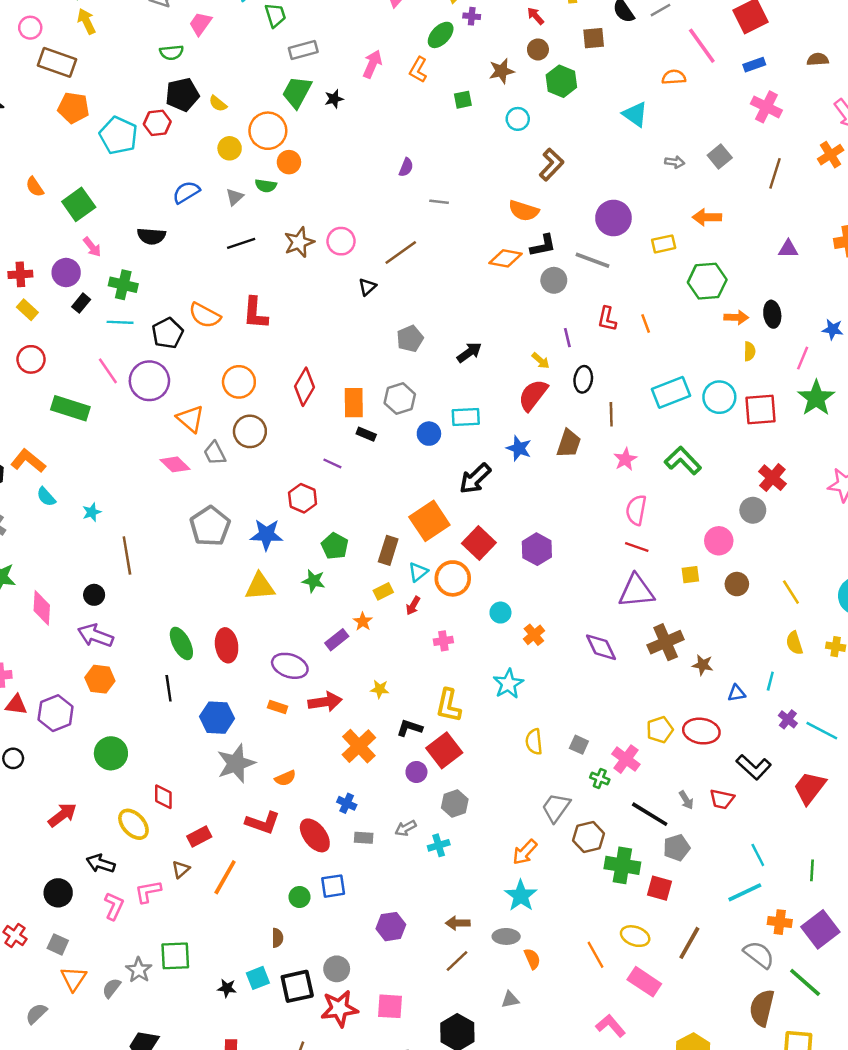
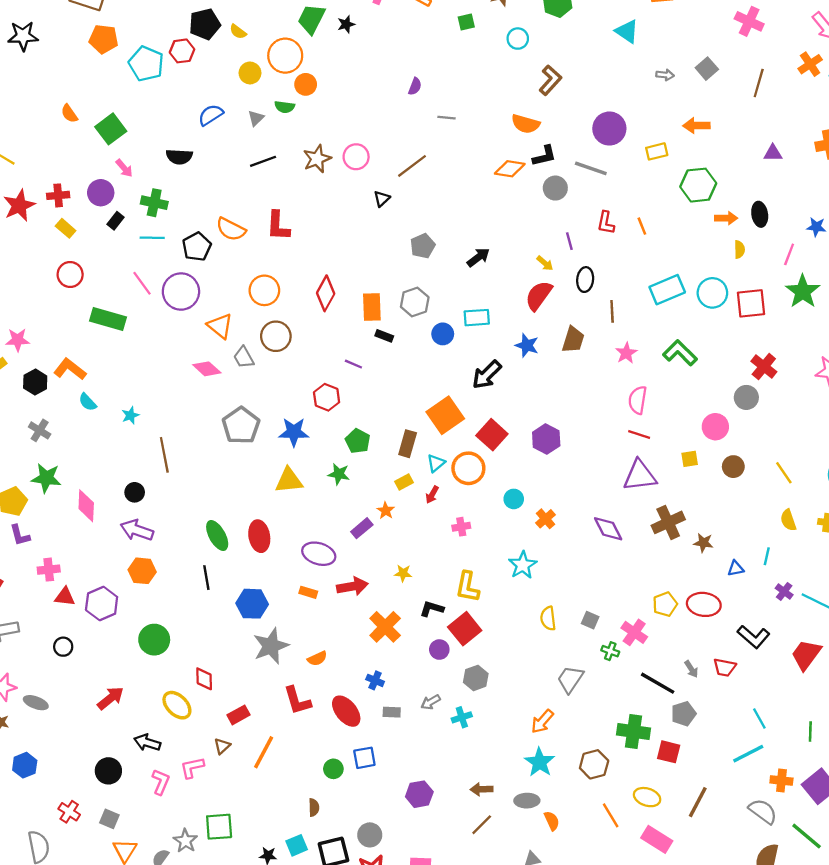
red L-shape: (263, 823) -> (297, 701), turned 56
brown hexagon: (589, 837) -> (594, 764), moved

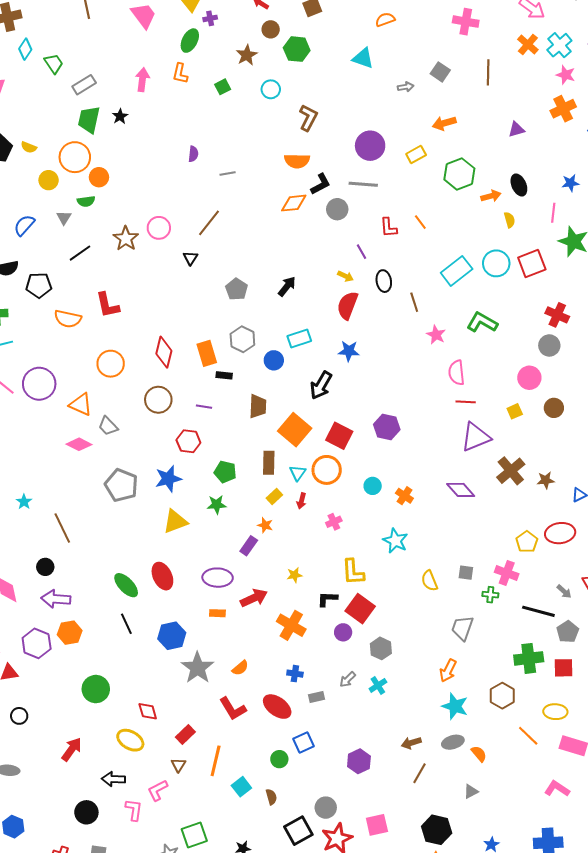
black pentagon: (197, 247) -> (39, 285), moved, turned -30
brown circle: (276, 336) -> (158, 400), moved
brown trapezoid: (573, 340) -> (258, 406), moved
purple hexagon: (102, 603) -> (37, 643), moved
cyan square: (297, 845) -> (241, 787), moved

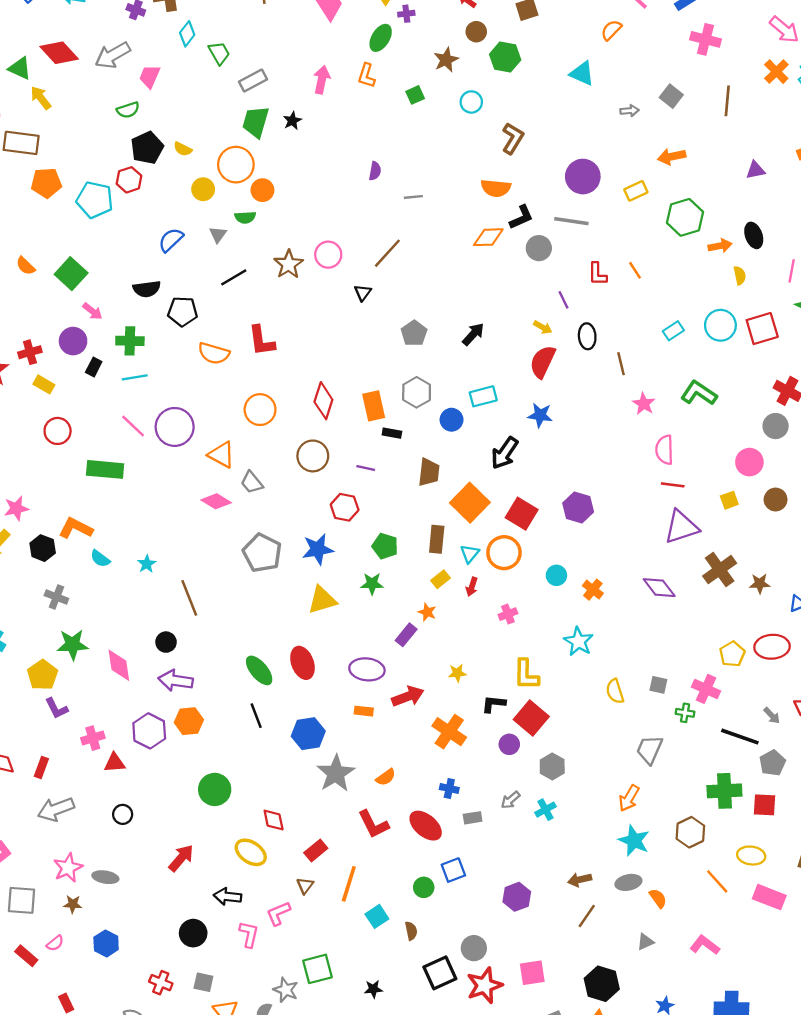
orange semicircle: (385, 20) -> (611, 30), turned -30
cyan rectangle: (457, 271) -> (673, 331), size x0.6
pink L-shape: (557, 789) -> (705, 945), moved

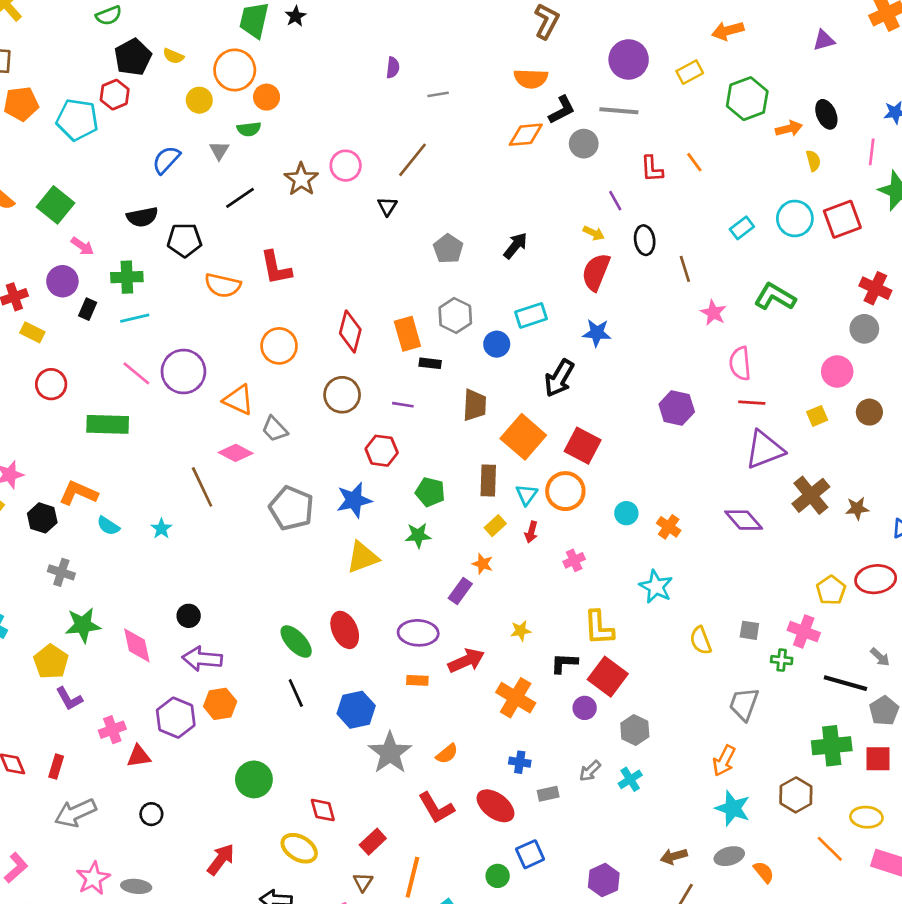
purple hexagon: (578, 508) -> (677, 408), moved
brown line: (189, 598) -> (202, 487), moved

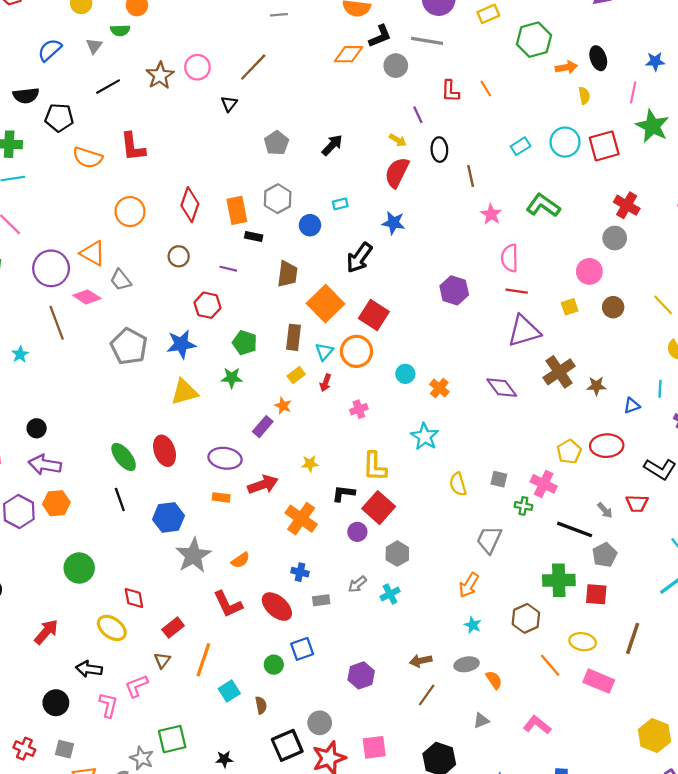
cyan rectangle: (531, 315) -> (340, 204), size x0.6
purple circle: (183, 372) -> (51, 268), moved
brown circle: (342, 395) -> (179, 256), size x0.7
cyan star: (733, 808) -> (473, 625), size x0.6

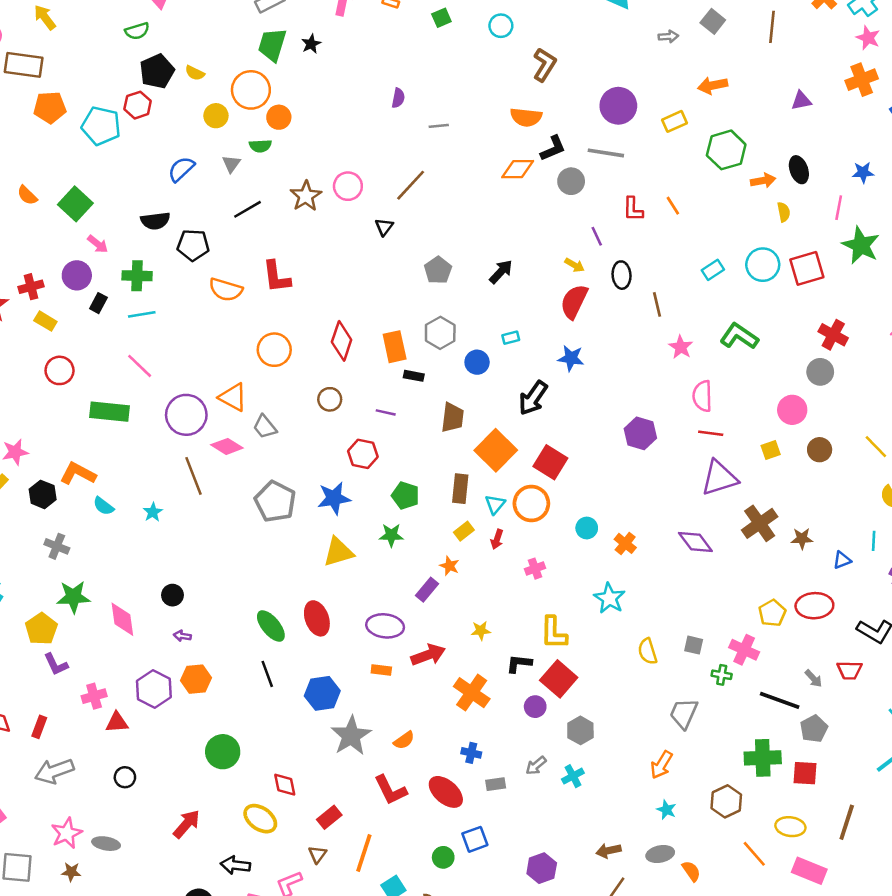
purple arrow: (45, 465) -> (182, 636), size x0.5

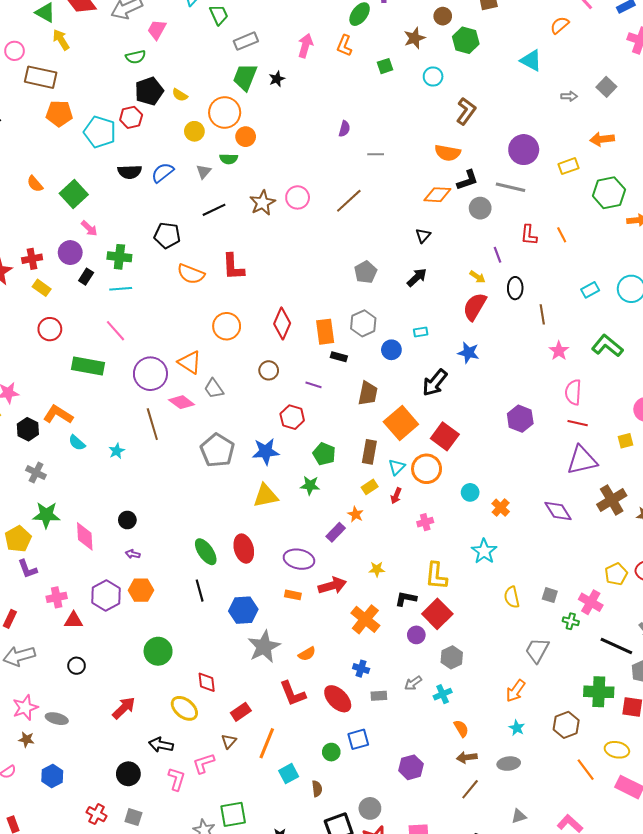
black semicircle: (155, 221) -> (130, 172), moved
black triangle: (384, 227) -> (423, 235), moved
orange semicircle: (691, 871) -> (461, 728), moved

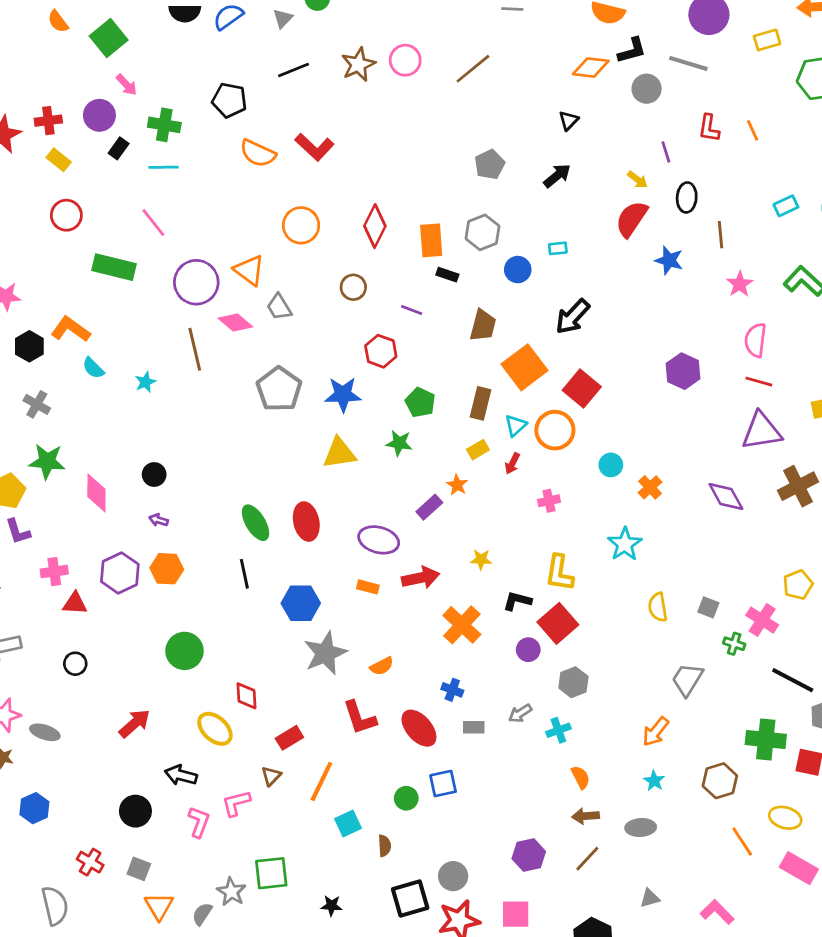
red L-shape: (233, 267) -> (314, 147), turned -48
blue star: (468, 353) -> (669, 260), moved
purple hexagon: (411, 767) -> (529, 855), moved

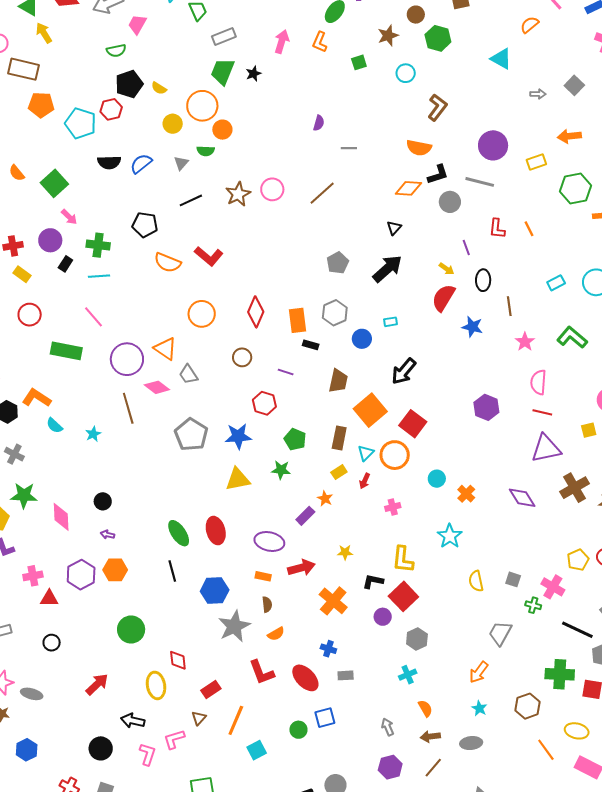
black arrow: (557, 176) -> (387, 269), size x1.5
gray arrow: (520, 713) -> (388, 727), moved, turned 102
yellow ellipse: (215, 729) -> (156, 685), turned 40
brown semicircle: (384, 846) -> (267, 604), moved

